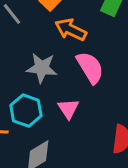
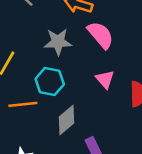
pink triangle: (68, 109) -> (105, 79), moved

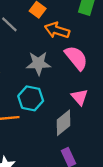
gray diamond: (66, 120) -> (63, 123), moved

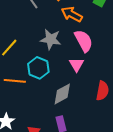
pink triangle: (80, 97) -> (77, 65), moved

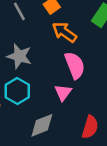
gray star: (51, 39) -> (19, 56), moved

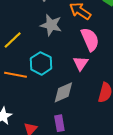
gray star: (19, 56) -> (51, 25), moved

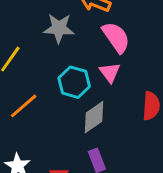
cyan hexagon: (41, 63) -> (74, 82), moved
orange line: (15, 75) -> (24, 106), turned -40

